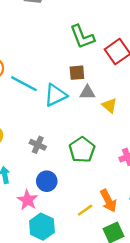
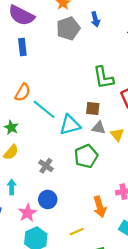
yellow triangle: (109, 105) -> (117, 135), moved
green pentagon: (82, 150) -> (86, 156), moved
orange arrow: (108, 201) -> (100, 207), moved

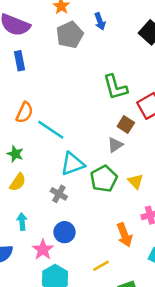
brown square: (93, 109) -> (126, 124), moved, turned 32
cyan triangle: (70, 125) -> (73, 164), moved
gray triangle: (99, 128) -> (115, 145), turned -40
yellow triangle: (117, 135) -> (136, 181), moved

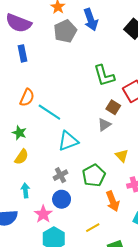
blue arrow: (100, 21) -> (91, 20), size x1.5
green pentagon: (104, 179) -> (94, 175), moved
gray cross: (59, 194) -> (60, 175), moved, turned 32

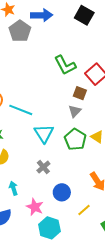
blue arrow: (91, 20) -> (42, 15), turned -60
cyan triangle: (68, 141) -> (44, 133), turned -30
green pentagon: (94, 175) -> (75, 139), moved
blue circle: (62, 199) -> (62, 192), moved

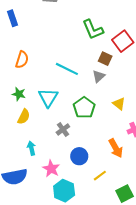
cyan line: (21, 110) -> (67, 69), moved
cyan triangle: (44, 133) -> (48, 98), moved
green pentagon: (75, 139) -> (84, 108), moved

